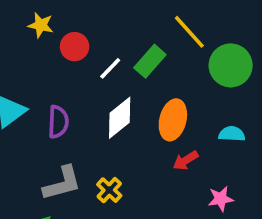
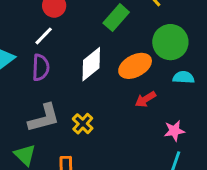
green circle: (231, 65) -> (170, 42), moved
white line: (110, 68) -> (44, 36), moved
orange ellipse: (173, 120) -> (135, 66), turned 48

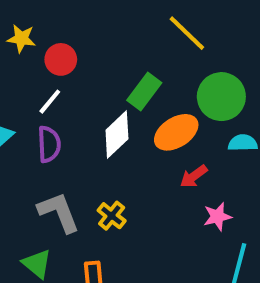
green rectangle: (116, 18) -> (144, 91), moved
gray L-shape: (44, 118) -> (59, 212), turned -92
pink star: (174, 131) -> (217, 217), moved

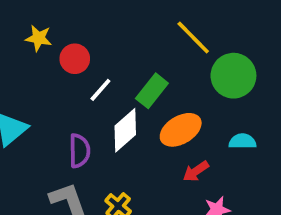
green circle: (221, 97) -> (233, 76), moved
white line: (50, 102) -> (100, 90), moved
purple semicircle: (49, 144) -> (79, 151), moved

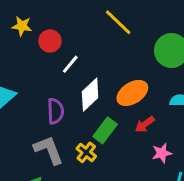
yellow line: (193, 38) -> (118, 22), moved
green rectangle: (152, 91) -> (105, 130), moved

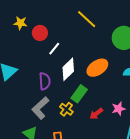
red arrow: (145, 124) -> (96, 114), moved
gray L-shape: (49, 150) -> (40, 108), turned -110

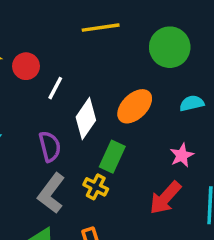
yellow line: (87, 19) -> (101, 28), turned -40
pink star: (118, 109) -> (182, 155), moved
red arrow: (96, 114) -> (165, 198), moved, size x1.5

